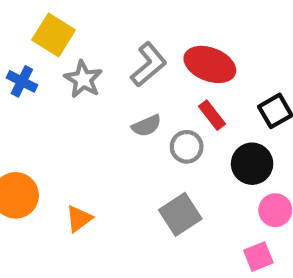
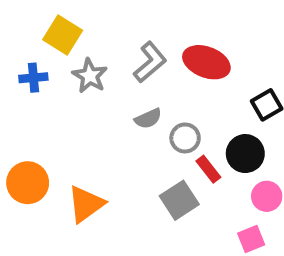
blue cross: (22, 81) -> (33, 78), turned -32
red rectangle: (212, 115) -> (208, 169), moved
orange triangle: (79, 219) -> (86, 204), size x1.5

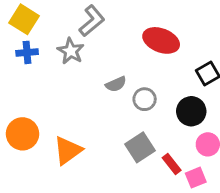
yellow square: (63, 35) -> (24, 19), moved
gray L-shape: (150, 62) -> (92, 21), moved
red rectangle: (208, 169) -> (172, 164), moved

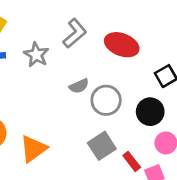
gray L-shape: (92, 21) -> (75, 33), moved
gray circle: (145, 99) -> (106, 100), size x1.4

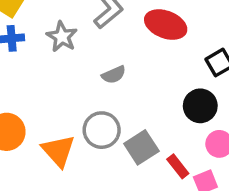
gray circle: (106, 100) -> (102, 130), moved
orange triangle: (33, 149) -> (58, 151), turned -36

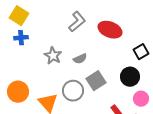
gray star: (62, 37) -> (53, 56), moved
gray square: (141, 147) -> (96, 81), moved

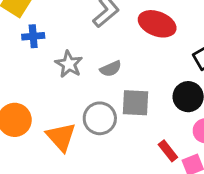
blue cross: (21, 38) -> (33, 36), moved
gray square: (96, 81) -> (135, 103), turned 36

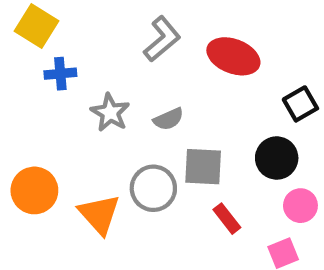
red rectangle: (168, 151) -> (227, 219), moved

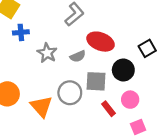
red ellipse: (233, 56) -> (101, 42), moved
black circle: (277, 158) -> (123, 70), moved
pink circle: (300, 206) -> (130, 100), moved

